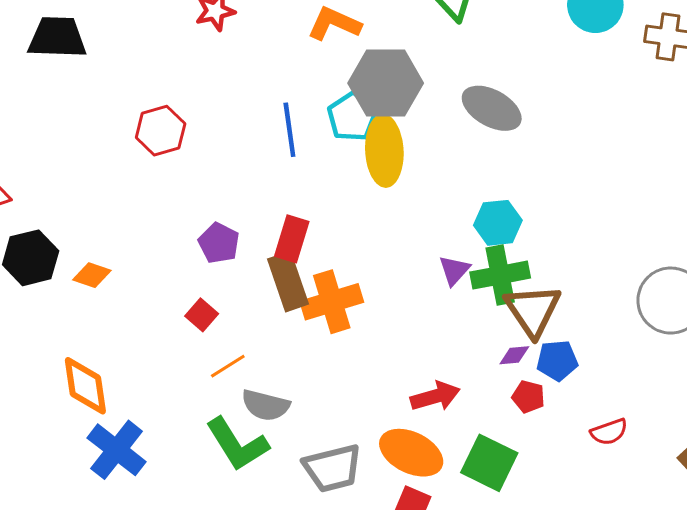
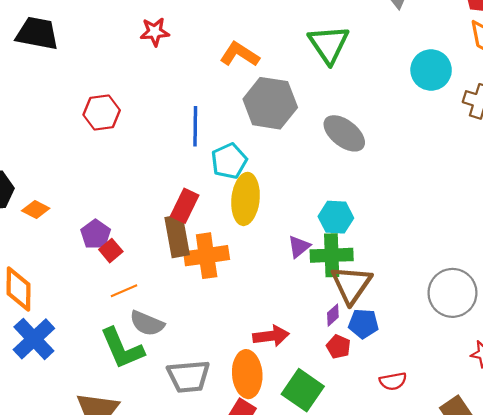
cyan pentagon: (352, 117) -> (229, 161), moved
yellow ellipse: (384, 151) -> (246, 199), moved
purple pentagon: (219, 243) -> (96, 234), moved
purple diamond: (514, 355) -> (333, 315), turned -45
orange ellipse: (411, 453) -> (247, 374), turned 51

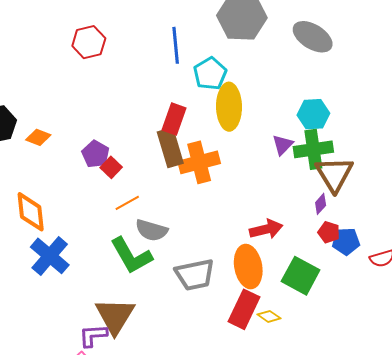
blue pentagon: (363, 324) -> (346, 241), moved

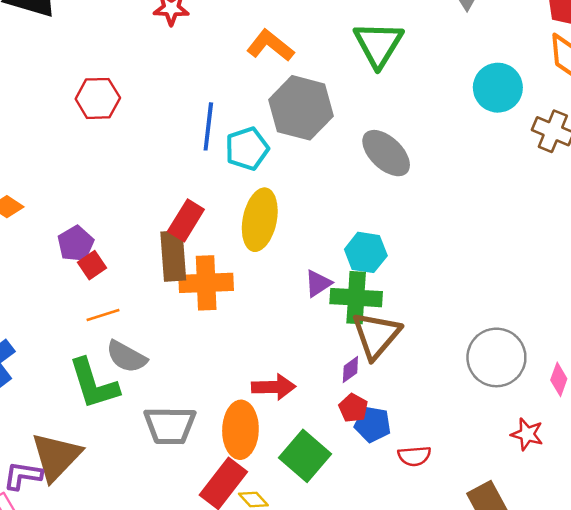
cyan pentagon: (210, 74) -> (247, 149), moved

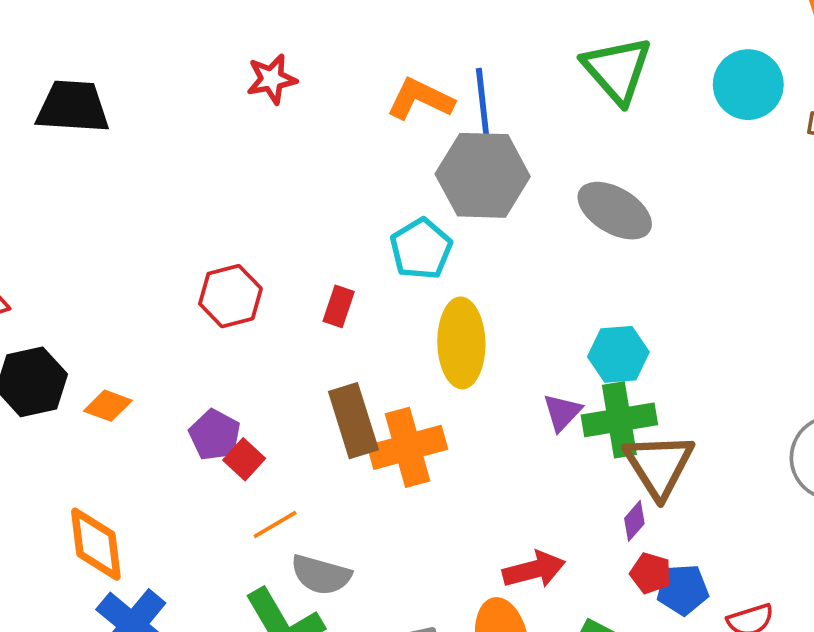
green triangle: (378, 44) -> (617, 70), moved
red hexagon: (98, 98) -> (230, 296), moved
blue line: (208, 126) -> (483, 102), moved
red rectangle: (186, 220) -> (339, 306), moved, size x0.7

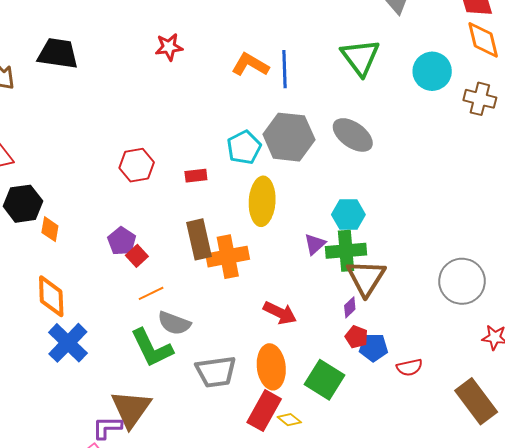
gray hexagon: (483, 175) -> (289, 137), moved
red rectangle: (339, 306) -> (196, 176), turned 60
orange diamond: (108, 406) -> (50, 229), moved, turned 75
red arrow: (534, 570) -> (280, 313), moved, turned 36

